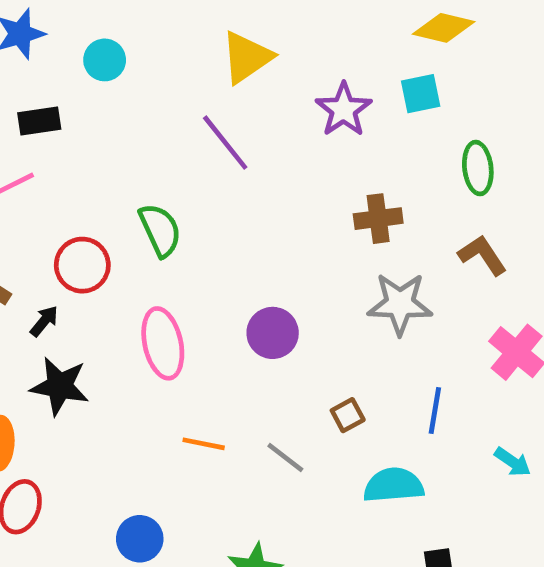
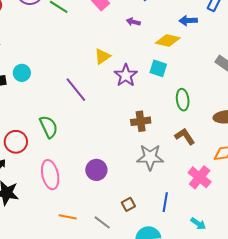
yellow triangle: (247, 57) -> (102, 56), moved, size x0.7
cyan circle: (105, 60) -> (22, 73), moved
cyan square: (421, 94) -> (158, 68), turned 30

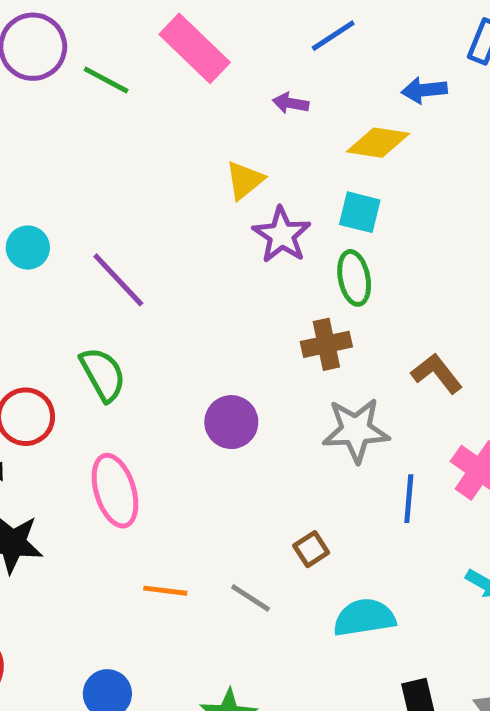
yellow triangle: (102, 56) -> (245, 180), moved
purple line: (76, 90) -> (118, 280), moved
green ellipse: (183, 100) -> (354, 278), moved
purple circle: (96, 170) -> (231, 422), moved
blue line: (165, 202) -> (409, 499), moved

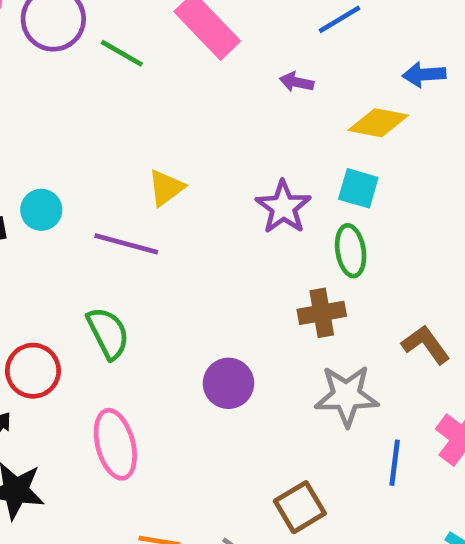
yellow triangle: (245, 180) -> (166, 188), moved
purple line: (118, 280) -> (126, 244), turned -34
brown square: (311, 549) -> (300, 507), size x1.5

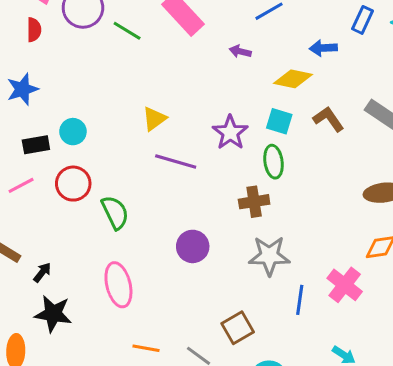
purple line: (126, 244) -> (176, 161), moved
brown L-shape: (426, 345) -> (328, 119), moved
red circle: (33, 371) -> (73, 184), moved

